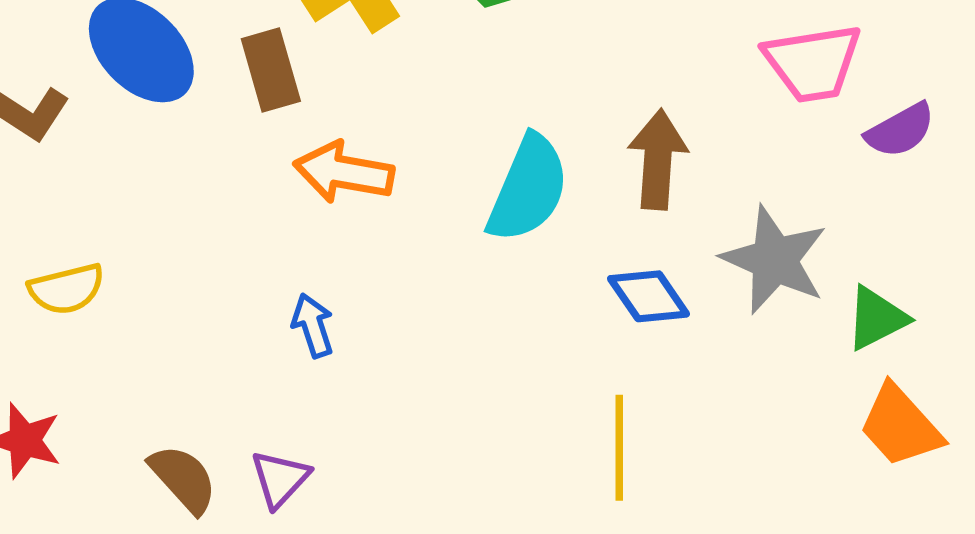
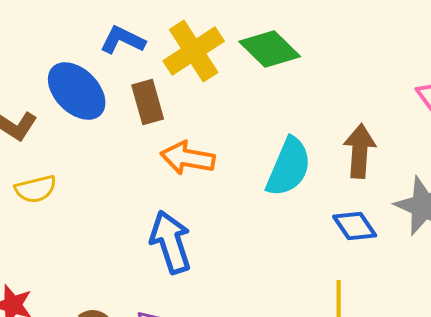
yellow semicircle: (66, 289) -> (36, 189), moved
blue arrow: (313, 325) -> (171, 242), size x1.8

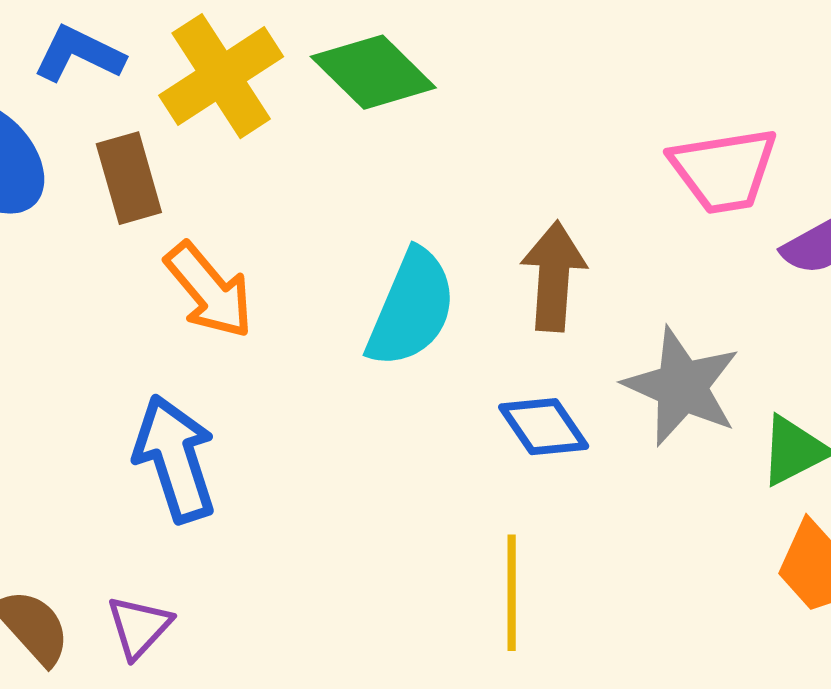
orange arrow: (188, 158) -> (209, 290), turned -140

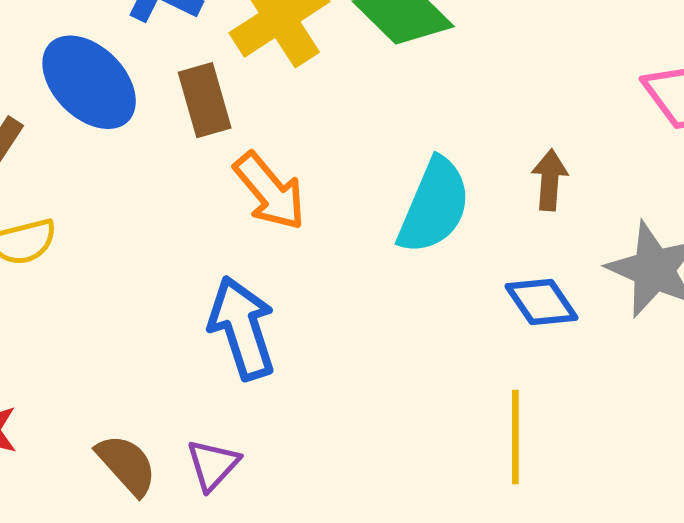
brown arrow: (554, 276) -> (550, 180), size x0.7

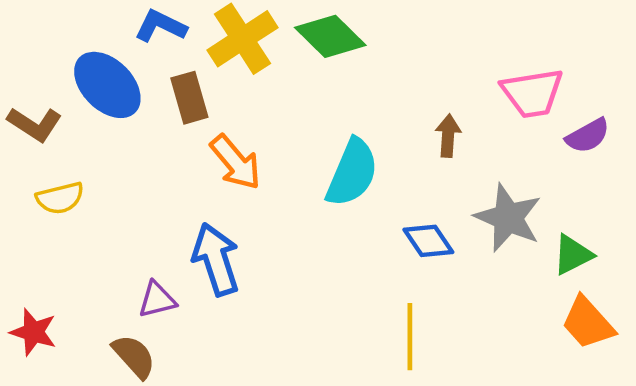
brown arrow: (550, 180) -> (448, 136), moved
purple triangle: (213, 465) -> (157, 300), moved, turned 33

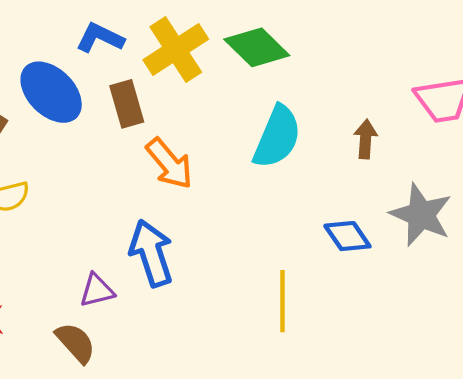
cyan semicircle: (352, 173) -> (277, 137), moved
yellow line: (410, 337) -> (282, 301), moved

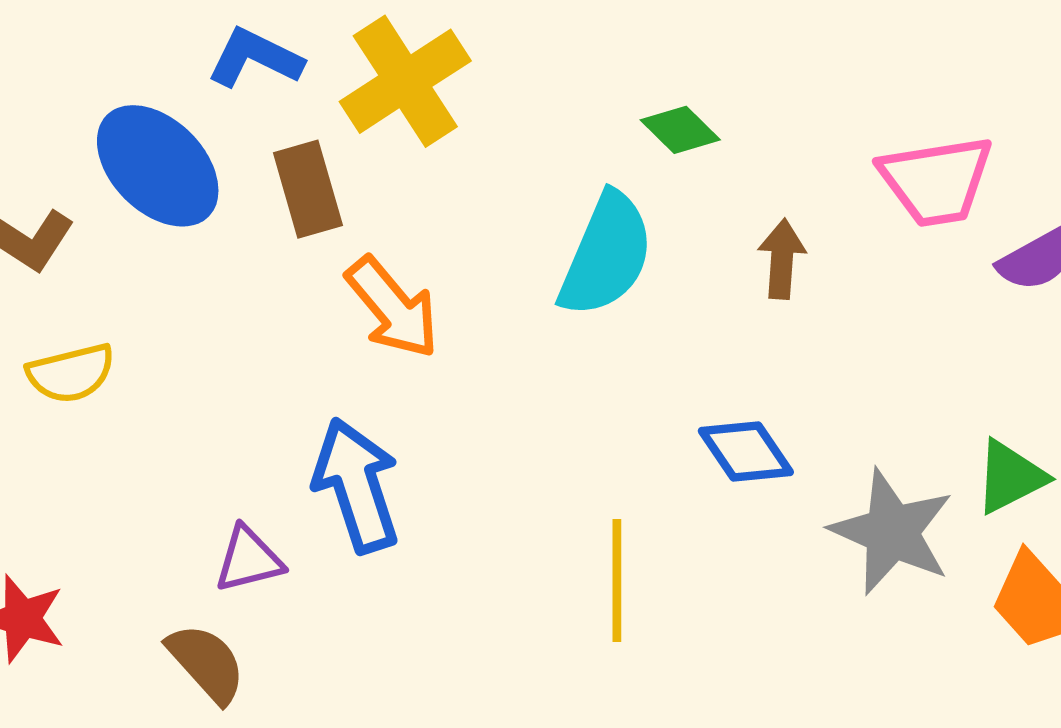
green diamond: (257, 47) -> (680, 130), moved, size x0.6
gray star: (421, 215) -> (892, 532), moved

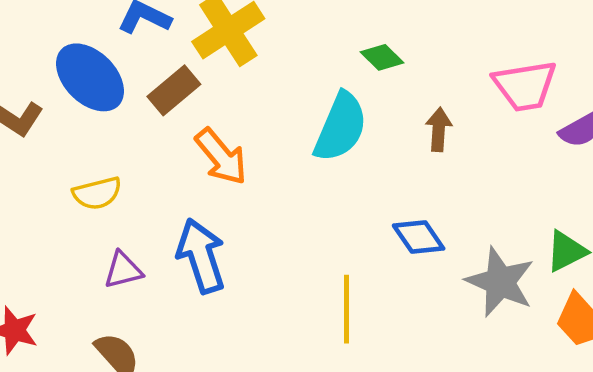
brown rectangle: (308, 189) -> (174, 90), turned 66
yellow semicircle: (71, 373) -> (97, 193), moved
purple triangle: (249, 559) -> (123, 270), moved

